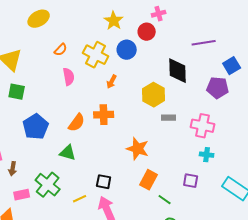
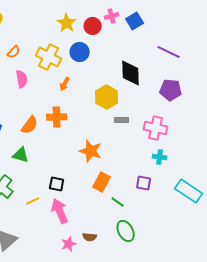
red circle: (147, 32) -> (93, 26), moved
purple line: (204, 43) -> (169, 52), moved, turned 35
blue square: (232, 66) -> (135, 21), moved

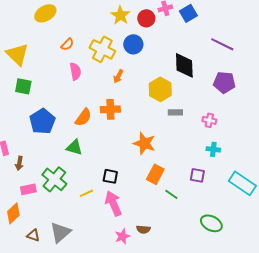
pink cross: (156, 128) -> (209, 120), size x0.6
green ellipse: (126, 231) -> (211, 223), moved, turned -35

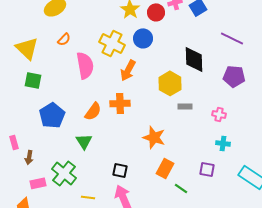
orange semicircle: (67, 44) -> (64, 39), moved
pink semicircle: (75, 71) -> (85, 65), size x1.5
orange arrow: (118, 76) -> (128, 70), size x1.5
green triangle: (74, 147) -> (84, 141), turned 42
yellow line: (86, 193) -> (88, 197), moved, turned 32

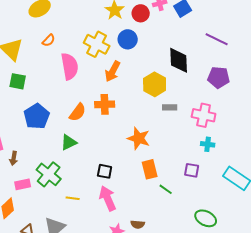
pink cross: (219, 114) -> (204, 115), size x1.6
green triangle: (84, 141) -> (69, 142), turned 36
orange rectangle: (165, 168) -> (150, 169), turned -42

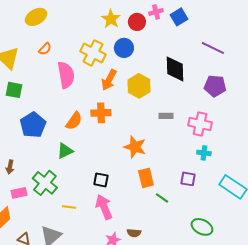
yellow hexagon: (155, 84) -> (139, 86), moved

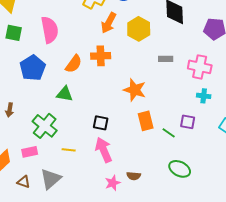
pink semicircle: (66, 75) -> (50, 30), moved
green triangle: (65, 151) -> (65, 94), turned 36
pink rectangle: (19, 193) -> (30, 152), moved
green line: (162, 198) -> (169, 133), moved
green ellipse: (202, 227) -> (180, 169), moved

